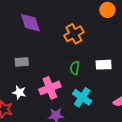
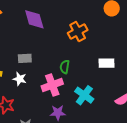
green semicircle: (75, 68) -> (65, 67), moved
white star: (19, 92) -> (20, 79), moved

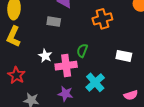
gray rectangle: (25, 58) -> (54, 22), moved
white star: (20, 79) -> (45, 56), moved

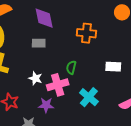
orange cross: (102, 19) -> (86, 33), turned 30
purple star: (65, 94) -> (46, 105), moved

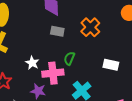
orange cross: (86, 33) -> (90, 27), turned 30
gray rectangle: (39, 43) -> (57, 31), moved

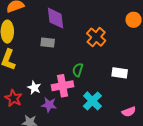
gray rectangle: (57, 31) -> (48, 43), moved
white star: (32, 63) -> (34, 88), moved

